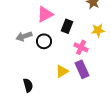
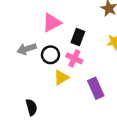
pink cross: (81, 47) -> (74, 58), moved
yellow triangle: (62, 71) -> (61, 77), moved

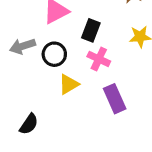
pink cross: (74, 58) -> (99, 59), moved
black semicircle: (31, 107) -> (29, 124), turned 49

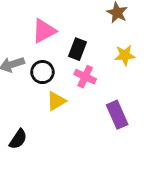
purple rectangle: (115, 99) -> (117, 115), moved

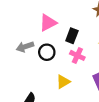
yellow triangle: (56, 101) -> (63, 82), moved

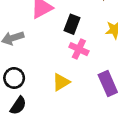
black circle: (47, 52) -> (14, 78), moved

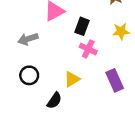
black semicircle: (18, 106) -> (54, 100), moved

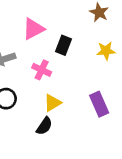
pink cross: (88, 49) -> (42, 70), moved
black semicircle: (54, 100) -> (44, 126), moved

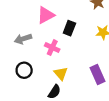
yellow triangle: (53, 103) -> (61, 73), turned -40

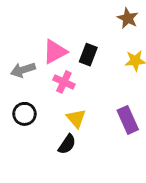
pink triangle: (46, 15) -> (55, 52), moved

